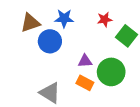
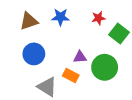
blue circle: (50, 41) -> (34, 54), moved
orange rectangle: (85, 83) -> (71, 75), moved

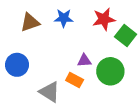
red star: (98, 18) -> (104, 19), size x1.5
blue circle: (34, 54) -> (17, 65), moved

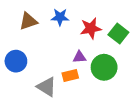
red star: (104, 19) -> (91, 28), moved
orange rectangle: (75, 80) -> (70, 75), turned -42

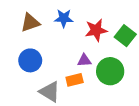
blue circle: (16, 61) -> (30, 60), moved

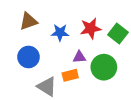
blue star: (64, 18) -> (60, 33), moved

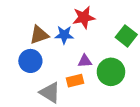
brown triangle: (28, 21) -> (39, 35), moved
red star: (91, 28) -> (84, 17), moved

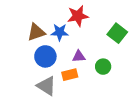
blue circle: (30, 61) -> (45, 56), moved
green circle: (111, 72) -> (103, 67), size x0.6

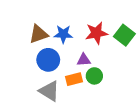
red star: (78, 16) -> (97, 33), moved
green circle: (103, 67) -> (94, 76), moved

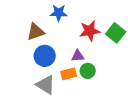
blue star: (63, 34) -> (59, 13), moved

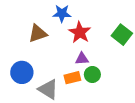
red star: (90, 31) -> (80, 32), moved, turned -30
blue circle: (45, 56) -> (22, 72), moved

